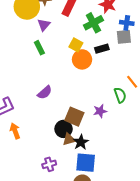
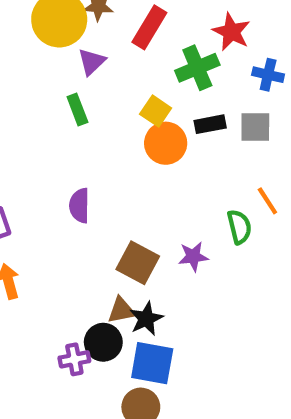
gray square: (124, 37) -> (255, 127), moved
purple semicircle: (45, 92) -> (79, 206), turned 126
black circle: (64, 129) -> (103, 342), moved

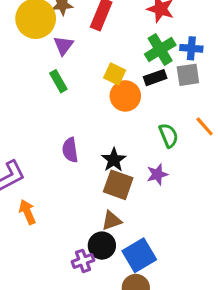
green cross: (197, 68) -> (160, 50), moved
blue cross: (268, 75) -> (191, 48), moved
green semicircle: (239, 227) -> (169, 135), moved
black star: (146, 319) -> (114, 160), moved
blue square: (152, 363) -> (139, 255), turned -32

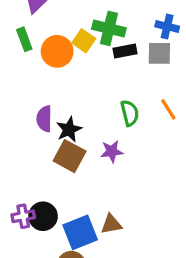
green cross: (160, 50) -> (109, 28), moved, turned 36
orange circle: (125, 96) -> (57, 51), moved
purple semicircle: (70, 150) -> (44, 119), moved
brown triangle: (112, 221) -> (111, 224), moved
purple cross: (83, 261) -> (23, 216), moved

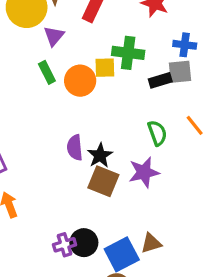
yellow square: (84, 41) -> (105, 68), turned -30
black rectangle: (125, 51) -> (160, 80), moved
purple star: (112, 151) -> (144, 172), size x1.4

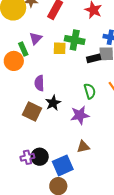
purple triangle: (54, 36) -> (36, 38), moved
orange circle: (80, 81) -> (14, 61), moved
purple semicircle: (75, 148) -> (39, 83), moved
brown square: (103, 181) -> (32, 111), moved
brown triangle: (151, 243) -> (83, 147), moved

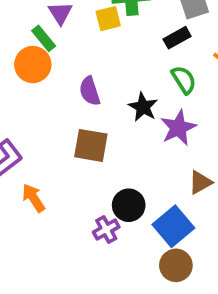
black rectangle: (94, 58) -> (177, 38), moved
black star: (53, 103) -> (143, 107), moved
black circle: (40, 157) -> (129, 205), moved

